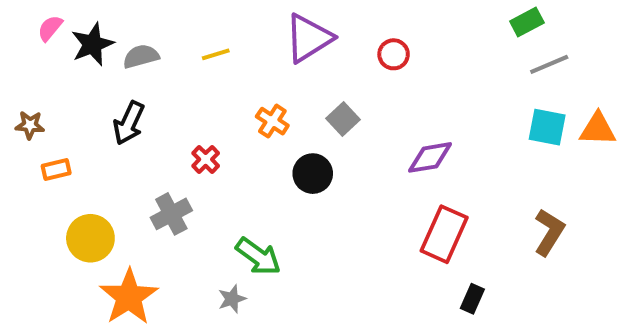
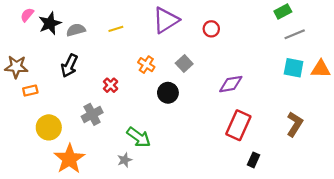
brown star: (30, 125) -> (16, 67), size x1.5

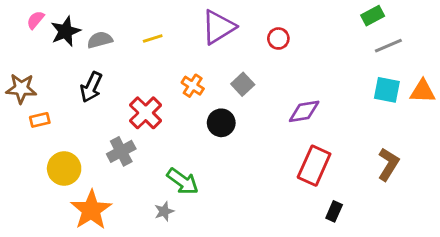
red cross: (111, 85) -> (146, 113), size x1.6

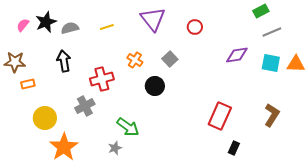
pink semicircle: (36, 20) -> (23, 25), moved
purple triangle: (218, 27) -> (153, 19), turned -36
black arrow: (91, 87) -> (64, 61), turned 145
purple diamond: (304, 111) -> (237, 55), moved
red cross: (146, 113) -> (102, 79), turned 30

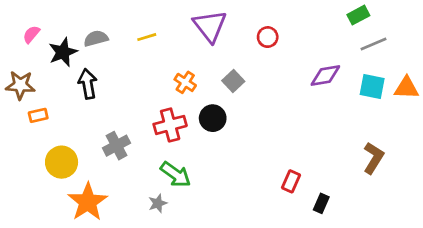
black star: (46, 22) -> (63, 52), moved
red cross: (102, 79) -> (170, 125), moved
red rectangle: (220, 116) -> (291, 181), moved, size x0.6

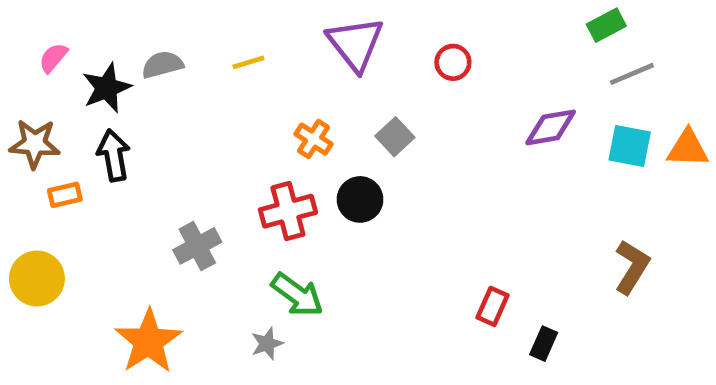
black arrow: (88, 84) -> (114, 155), moved
yellow circle: (62, 162) -> (37, 278), moved

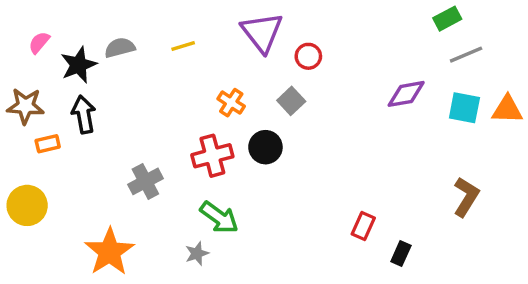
red circle: (453, 62) -> (308, 56), moved

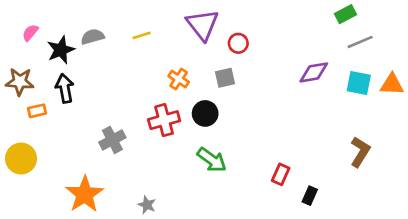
gray square: (291, 101) -> (225, 78), turned 30
green arrow: (219, 217) -> (212, 160), moved
gray star: (197, 253) -> (147, 205), moved, turned -30

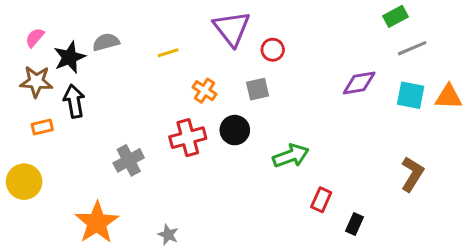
yellow line: (142, 35) -> (168, 53), moved
brown star: (20, 82) -> (36, 82), moved
green arrow: (212, 160) -> (291, 156), moved, turned -56

